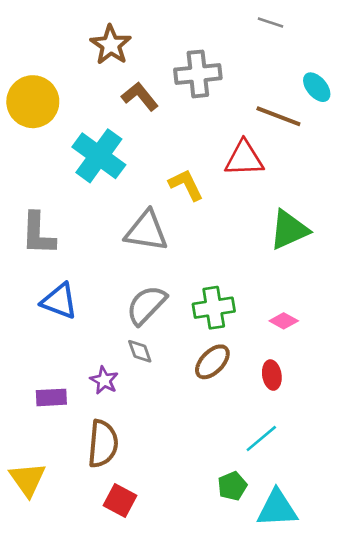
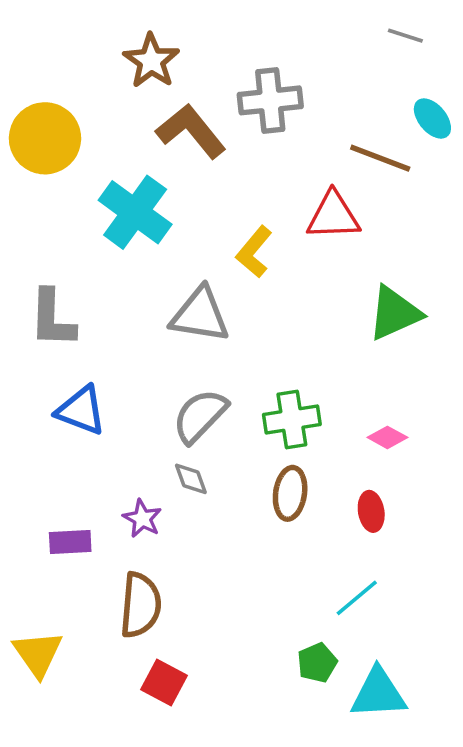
gray line: (271, 22) -> (405, 36), moved
brown L-shape: (140, 96) -> (191, 131), size x1.4
yellow L-shape: (186, 185) -> (254, 252), turned -114
brown ellipse: (212, 362) -> (290, 493), turned -36

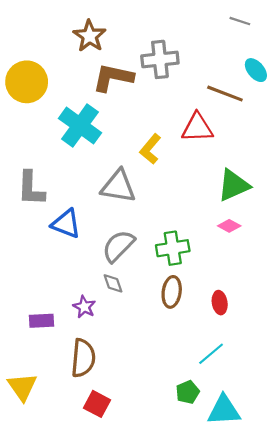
brown L-shape: (191, 131) -> (113, 78), turned -39
blue triangle: (81, 410) -> (66, 224), moved
pink diamond: (387, 437) -> (229, 226), moved

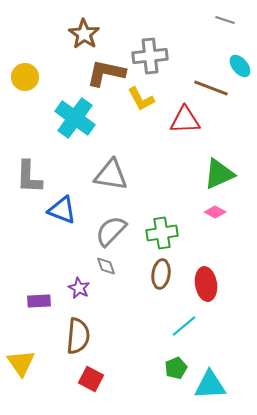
yellow circle: (27, 82) -> (25, 77), size x0.7
yellow L-shape: (150, 149) -> (141, 99), moved, turned -68
red ellipse: (220, 303) -> (206, 284), size x1.5
cyan line: (211, 354) -> (184, 326), moved

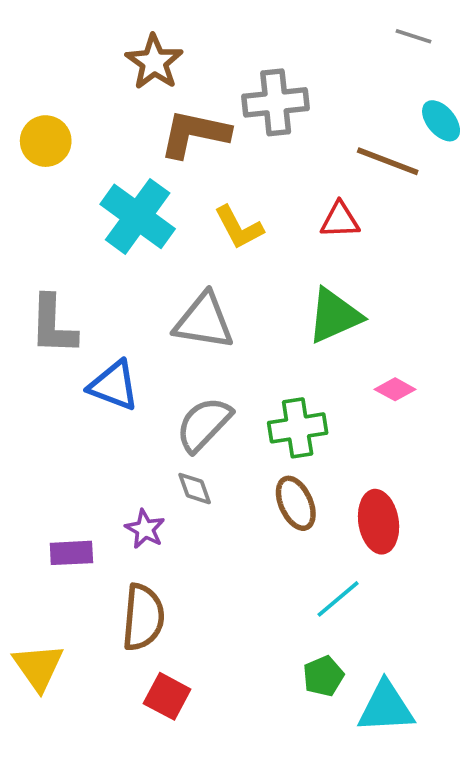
yellow L-shape: (141, 99) -> (239, 227), moved
red triangle: (185, 120) -> (340, 220), size x0.7
green triangle: (219, 174) -> (334, 316), moved
brown ellipse: (161, 274) -> (296, 503), turned -32

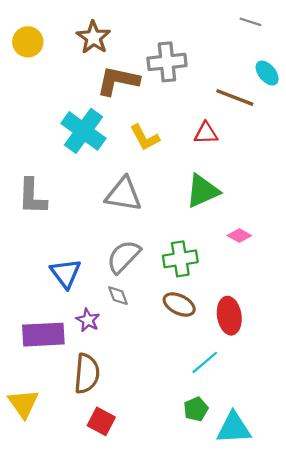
yellow circle: (46, 141) -> (28, 42), moved
blue triangle: (114, 386) -> (66, 273), moved, turned 32
brown ellipse: (296, 503) -> (179, 305), turned -40
purple rectangle: (71, 553) -> (43, 335), size x1.6

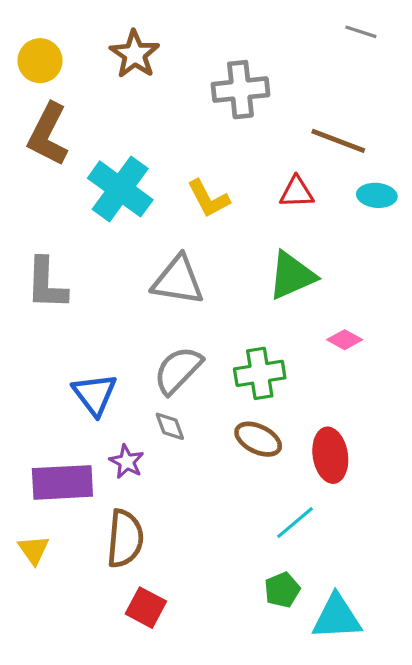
cyan ellipse: (267, 73) -> (377, 195), moved, turned -45
brown L-shape: (118, 81) -> (48, 134), moved, turned -75
yellow triangle: (23, 404) -> (34, 550), moved, size x0.7

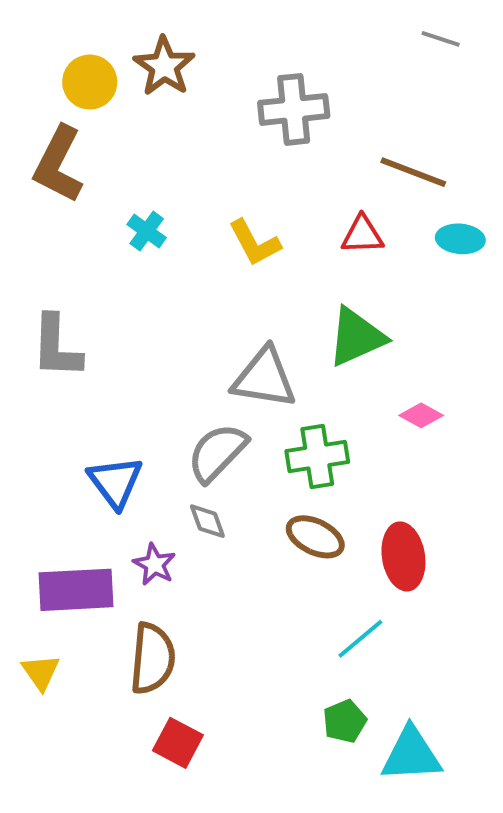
yellow circle: (40, 61) -> (90, 82), moved
cyan cross: (120, 189) -> (147, 231), size x0.5
gray triangle: (178, 280) -> (264, 378), moved

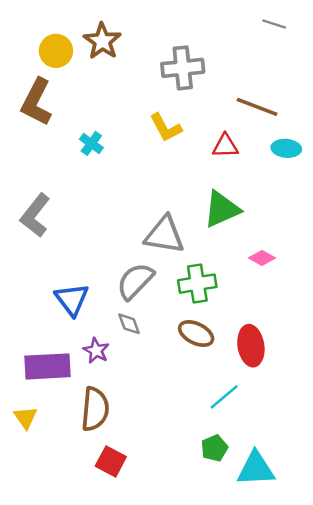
yellow L-shape: (254, 243) -> (166, 128), moved
gray L-shape: (56, 347) -> (35, 215), turned 36

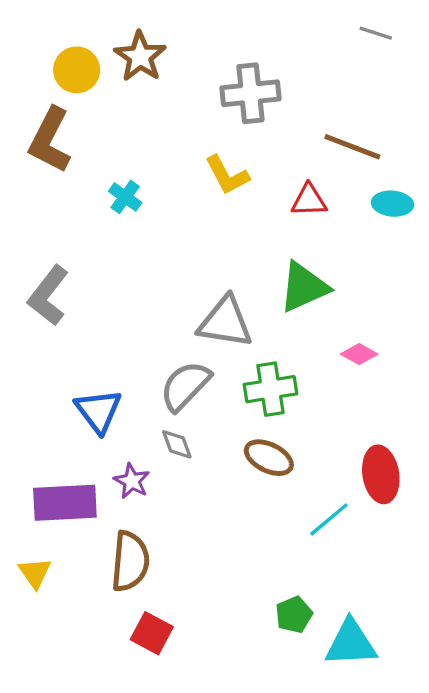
red ellipse: (251, 346) -> (381, 474), moved
cyan line: (224, 397) -> (329, 519), moved

